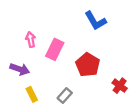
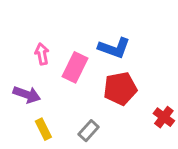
blue L-shape: (95, 21) -> (114, 48), moved, turned -40
red pentagon: (88, 65) -> (120, 89), turned 30

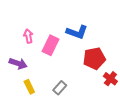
red pentagon: (120, 89) -> (94, 58), moved

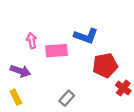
pink rectangle: (51, 45) -> (56, 51), turned 60
yellow rectangle: (29, 87) -> (16, 97), moved

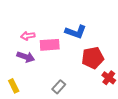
pink arrow: (32, 41) -> (28, 36), turned -88
purple arrow: (20, 71) -> (26, 57), moved

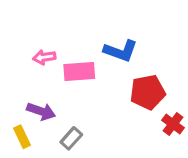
purple arrow: (26, 57) -> (41, 111), moved
gray rectangle: (59, 87) -> (71, 138), moved

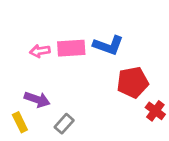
pink rectangle: (79, 72) -> (71, 48), moved

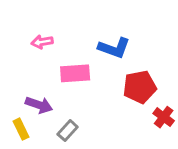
pink rectangle: (71, 48) -> (75, 73), moved
pink arrow: (40, 51) -> (42, 42), moved

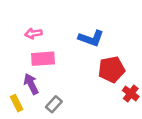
pink rectangle: (75, 73) -> (43, 59), moved
purple arrow: (39, 105) -> (31, 84), turned -135

